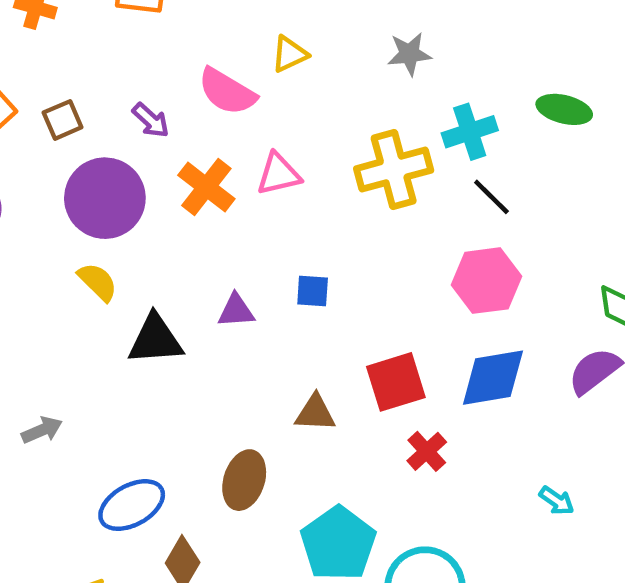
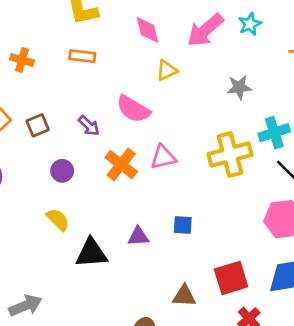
yellow triangle: (290, 54) -> (167, 70), moved
purple circle: (105, 198) -> (62, 171), size x0.5
gray arrow: (42, 430) -> (25, 306), size x1.4

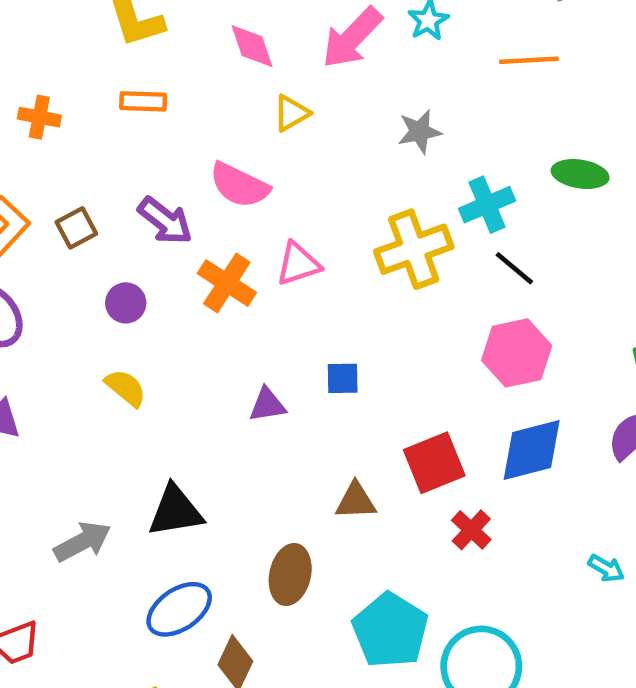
purple arrow: (89, 126) -> (165, 221), size x1.4
black triangle: (91, 253) -> (176, 511), moved

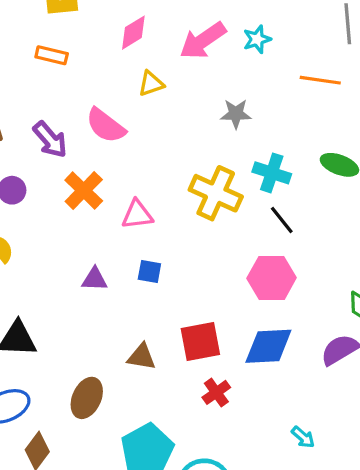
pink diamond: (252, 46) -> (133, 33), turned 66
cyan cross: (487, 205) -> (272, 173), turned 30
yellow cross: (414, 249) -> (216, 193), turned 33
pink triangle: (298, 264) -> (137, 215), moved

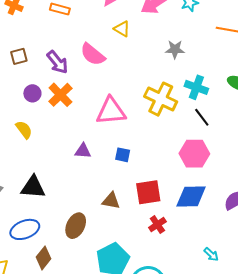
yellow triangle: (151, 84) -> (122, 29), turned 48
orange cross: (84, 190) -> (60, 95), moved
pink triangle: (137, 215) -> (111, 111), size x1.5
blue square: (149, 271) -> (123, 155), moved

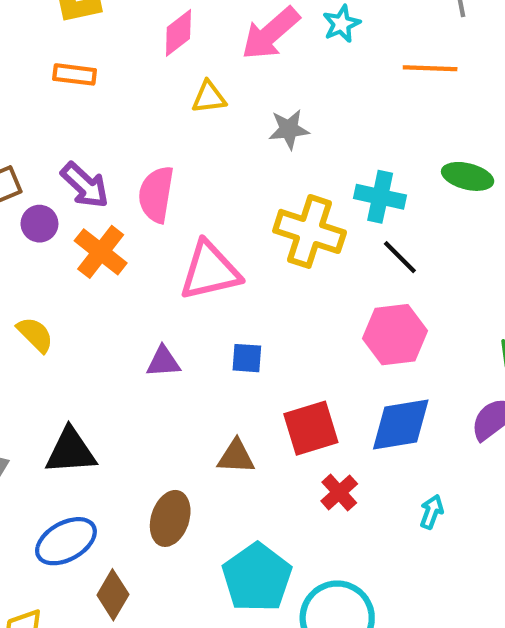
yellow triangle: (122, 29) -> (209, 97), turned -30
gray star: (175, 49) -> (289, 129), moved
pink semicircle: (93, 54) -> (156, 194), moved, turned 68
purple circle: (32, 93) -> (39, 224), moved
cyan arrow: (211, 254) -> (432, 512), moved, turned -105

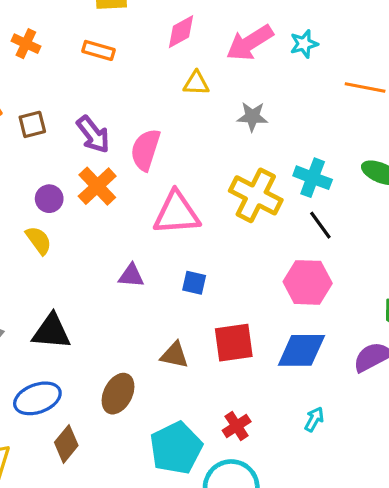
purple circle: (39, 224) -> (49, 199), moved
red cross: (339, 492) -> (237, 426), moved

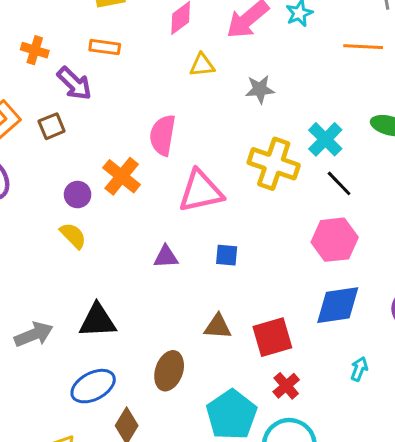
purple arrow: (93, 134) -> (74, 84), moved
cyan cross: (313, 178) -> (325, 139), turned 32
red square: (234, 343) -> (272, 337), moved

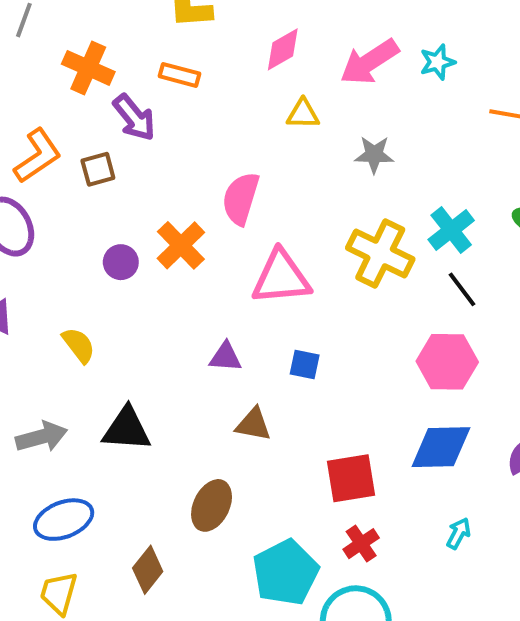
orange cross: (35, 50) -> (88, 68), size x1.4
yellow semicircle: (73, 236) -> (79, 345), moved
brown triangle: (218, 327) -> (253, 424), moved
blue ellipse: (93, 386) -> (64, 520), moved

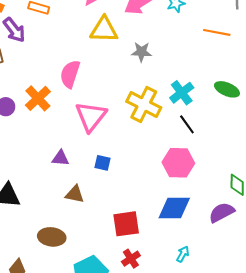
yellow triangle: (303, 114) -> (104, 30), size x1.6
pink triangle: (281, 278) -> (91, 116), turned -48
brown ellipse: (212, 505) -> (52, 237), turned 70

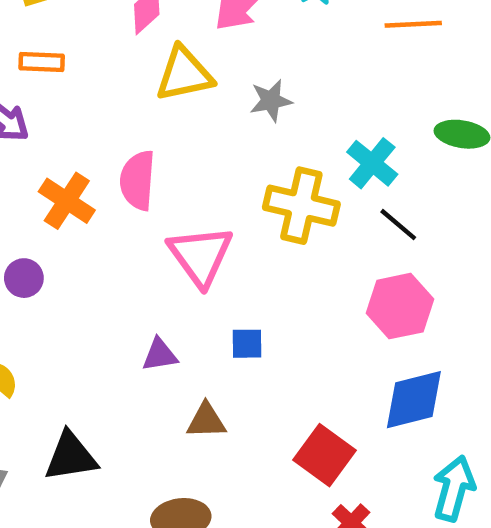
orange cross: (38, 98) -> (67, 201), moved
red square: (126, 224) -> (325, 455), turned -32
cyan arrow: (183, 254) -> (454, 488), size x1.8

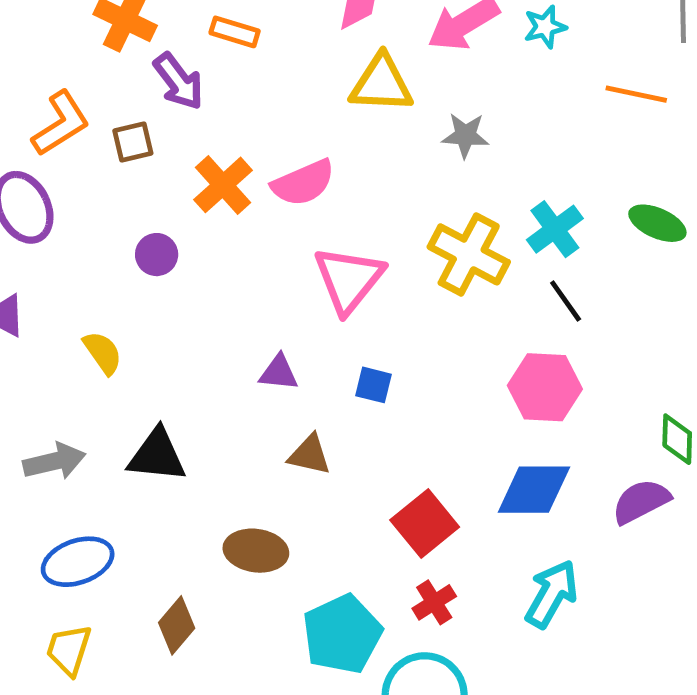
pink semicircle: (138, 180) -> (303, 183), turned -132

